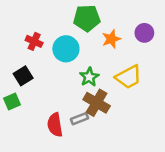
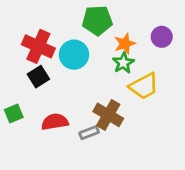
red cross: (34, 41) -> (38, 46), size x1.6
black square: (23, 76) -> (38, 77), moved
green star: (89, 77) -> (123, 63), moved
red semicircle: (55, 125) -> (55, 122), moved, turned 90

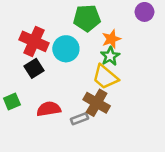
purple circle: (162, 37) -> (144, 12), moved
yellow trapezoid: (144, 86) -> (105, 77), moved, turned 68

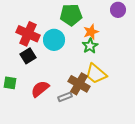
yellow trapezoid: (105, 77) -> (96, 74), moved
green square: (12, 102) -> (10, 83), turned 32
red semicircle: (49, 109) -> (40, 89), turned -30

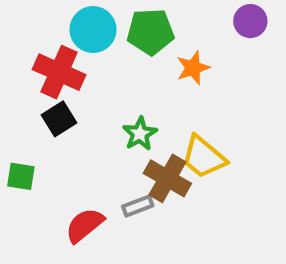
cyan circle: (54, 40) -> (93, 30), moved
green star: (90, 46) -> (140, 134), moved
red semicircle: (40, 89) -> (85, 225), moved

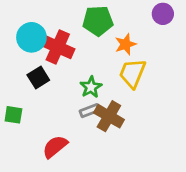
cyan circle: (93, 30) -> (31, 37), moved
red cross: (59, 72) -> (58, 47), moved
yellow trapezoid: (204, 157) -> (132, 73), moved, turned 72
gray rectangle: (138, 206) -> (90, 111), moved

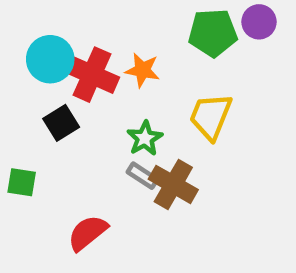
green pentagon: (98, 21) -> (213, 33), moved
orange star: (126, 44) -> (143, 70), moved, turned 30
gray rectangle: (90, 111) -> (143, 176), turned 54

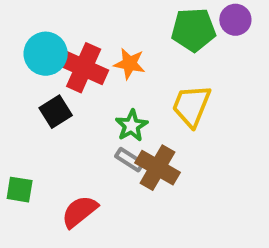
green square: (22, 182) -> (20, 190), moved

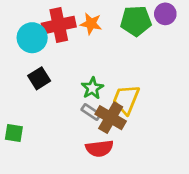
orange star: (130, 64) -> (91, 24), moved
red cross: (84, 68) -> (59, 25), moved, turned -36
yellow trapezoid: (191, 106) -> (126, 99), moved
red semicircle: (80, 212) -> (99, 148), moved, turned -148

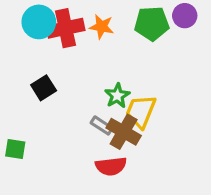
cyan circle: (32, 38) -> (39, 22), moved
green star: (92, 88) -> (117, 96), moved

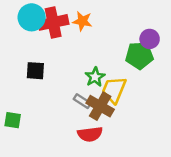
purple circle: (185, 16) -> (150, 39), moved
green pentagon: (152, 23) -> (139, 55), moved
black square: (44, 88) -> (35, 71), turned 36

